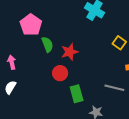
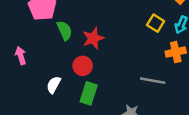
white semicircle: (10, 87) -> (54, 85), moved
green rectangle: (77, 94) -> (89, 93), moved, turned 36

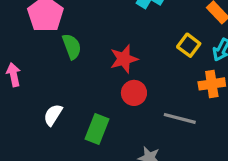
red star: (93, 38) -> (124, 59), moved
red circle: (83, 66) -> (134, 93), moved

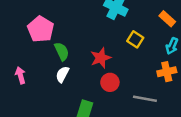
yellow square: (189, 45) -> (135, 39), moved
white semicircle: (53, 115) -> (62, 74), moved

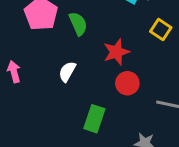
green semicircle: (62, 51) -> (78, 24), moved

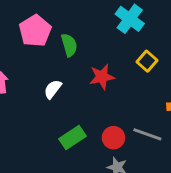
red circle: (127, 83) -> (113, 138), moved
green rectangle: (94, 119) -> (72, 137), turned 30

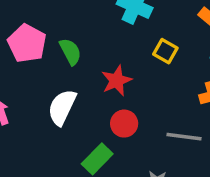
white semicircle: (53, 89) -> (62, 107), size x1.5
red circle: (113, 138) -> (124, 124), moved

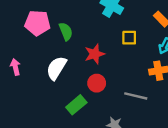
pink pentagon: (27, 43) -> (37, 23), turned -30
yellow square: (165, 51) -> (129, 38), turned -35

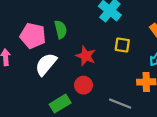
pink pentagon: (37, 23) -> (33, 36), moved
red star: (95, 54) -> (86, 56), turned 30

